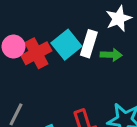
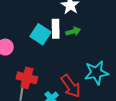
red cross: (36, 53) -> (27, 78), moved, turned -30

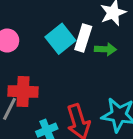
red cross: (27, 78) -> (23, 91), turned -30

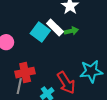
white rectangle: (83, 38) -> (55, 28), turned -48

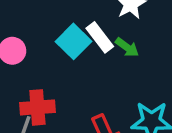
green arrow: (71, 31) -> (127, 47), turned 40

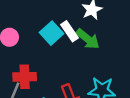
green arrow: (127, 47) -> (88, 39), size x1.5

